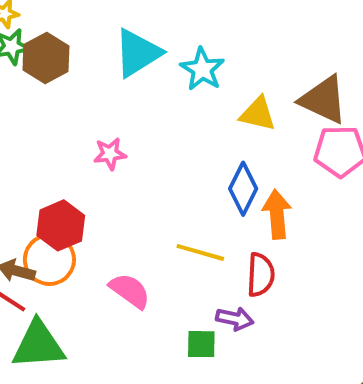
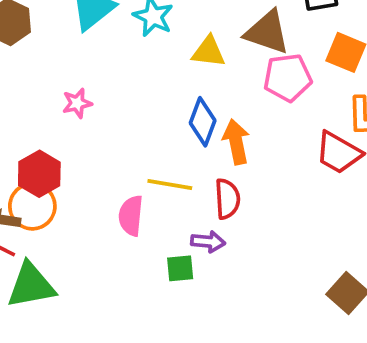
pink semicircle: (130, 291) -> (131, 216), moved, turned -114

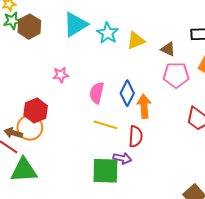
brown triangle: (267, 32) -> (168, 49), size x0.6
yellow triangle: (209, 52) -> (136, 41), moved, turned -36
pink semicircle: (131, 216) -> (97, 93), moved
green square: (180, 268) -> (105, 171), size x1.8

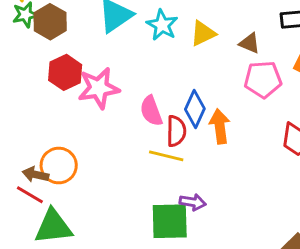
pink star: (61, 75) -> (99, 88), size x1.8
pink semicircle: (97, 93) -> (151, 111), turned -30
red hexagon: (36, 110) -> (65, 72), moved
red semicircle: (136, 136) -> (176, 131), moved

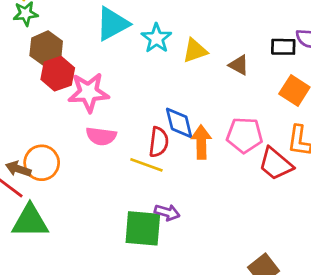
brown hexagon: (50, 22) -> (46, 48), moved
pink pentagon: (263, 79) -> (245, 135), moved
blue diamond: (195, 109) -> (179, 123), turned -44
pink semicircle: (151, 111) -> (101, 136), moved, turned -68

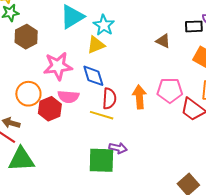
yellow triangle: (195, 51) -> (96, 45), moved
red hexagon: (58, 74) -> (50, 109), moved
blue diamond: (179, 123) -> (93, 76), moved
orange circle: (42, 163) -> (28, 94), moved

